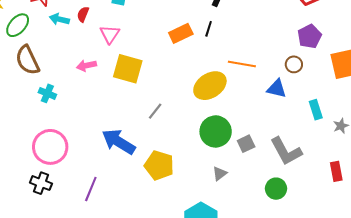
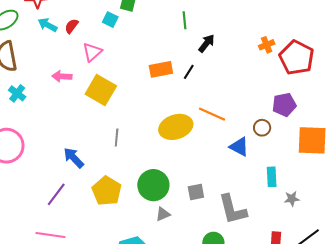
gray line: (155, 111) -> (117, 138), turned -48
green circle: (216, 131) -> (153, 185), moved
blue arrow: (119, 142) -> (74, 158), size x0.7
purple line: (91, 189) -> (56, 194), moved

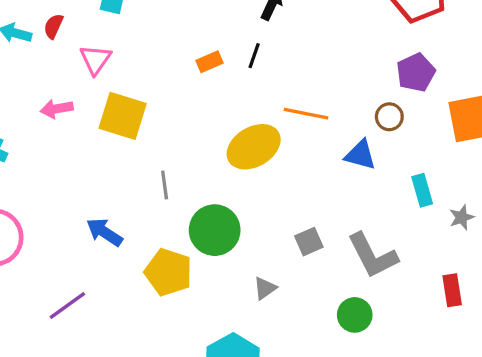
orange rectangle: (161, 69) -> (209, 62), size x0.7
green circle: (153, 185) -> (215, 230), moved
purple line: (56, 194) -> (67, 306), moved, turned 30

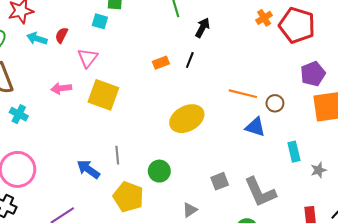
purple pentagon: (416, 73) -> (313, 74), moved
orange line: (306, 114) -> (243, 94), moved
gray line: (165, 185) -> (117, 155), moved
green circle: (215, 230) -> (159, 171), size x0.7

